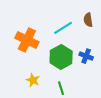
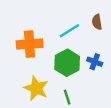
orange cross: (27, 40) -> (30, 44), turned -30
yellow star: (33, 80) -> (36, 88), size x1.6

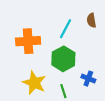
cyan line: (69, 31) -> (65, 29), turned -30
blue cross: (95, 62) -> (88, 79), moved

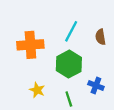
brown semicircle: (91, 20) -> (100, 37), moved
yellow star: (34, 83) -> (37, 90), size x0.6

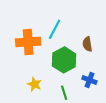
cyan line: (71, 31) -> (55, 29), moved
brown semicircle: (100, 37) -> (87, 44), moved

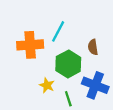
blue cross: (89, 80) -> (95, 85), size x1.6
yellow star: (35, 84) -> (47, 85), moved

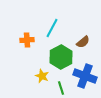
orange cross: (30, 45) -> (27, 40), size x0.6
brown semicircle: (93, 47) -> (83, 42), turned -120

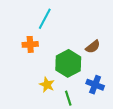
cyan line: (52, 28) -> (45, 19), moved
blue cross: (85, 76) -> (95, 85), size x0.7

